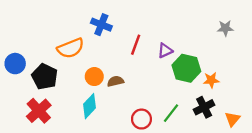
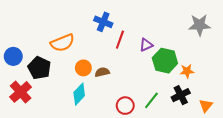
blue cross: (101, 25) -> (103, 22), moved
gray star: (225, 28) -> (200, 25), size x1.5
red cross: (39, 111) -> (21, 92), moved

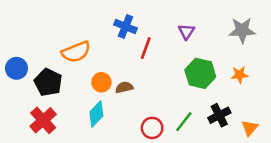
purple triangle: (146, 45) -> (186, 32), moved, turned -32
orange star: (187, 71) -> (240, 75), moved
red cross: (21, 92) -> (43, 120), moved

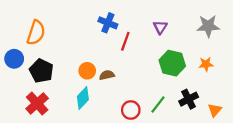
orange semicircle: (76, 52) -> (36, 33), moved, turned -50

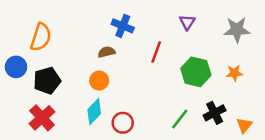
purple triangle: (160, 27) -> (187, 22), moved
red line: (125, 41) -> (156, 52), moved
black pentagon: (41, 71) -> (47, 81), turned 30
brown semicircle: (107, 75) -> (107, 52), moved
red circle: (131, 110) -> (123, 123), moved

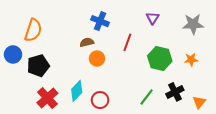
orange circle: (99, 81) -> (97, 59), moved
red cross: (42, 118) -> (47, 98), moved

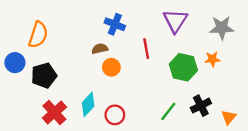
purple triangle: (153, 18) -> (175, 21), size x1.6
red line: (127, 42) -> (146, 49), turned -30
orange star: (191, 60) -> (212, 59), moved

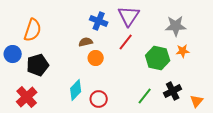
purple triangle: (175, 21) -> (129, 16), moved
gray star: (222, 28) -> (176, 26), moved
red line: (146, 49) -> (126, 42), turned 48
red cross: (54, 113) -> (27, 97), moved

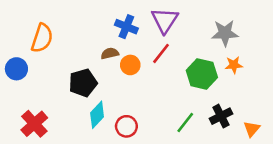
orange circle: (96, 58) -> (130, 65), moved
black pentagon: (38, 65) -> (83, 83), moved

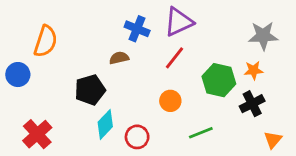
purple triangle: (165, 20) -> (179, 22), turned 32
gray star: (225, 33) -> (263, 36), moved
orange circle: (130, 65) -> (170, 101), moved
black cross: (221, 116) -> (252, 104), moved
green line: (185, 122) -> (201, 133), turned 30

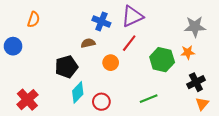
orange semicircle: (46, 41) -> (34, 19), moved, size x0.7
blue circle: (18, 75) -> (13, 46), moved
orange circle: (170, 101) -> (111, 63), moved
black cross: (252, 104) -> (196, 82), moved

